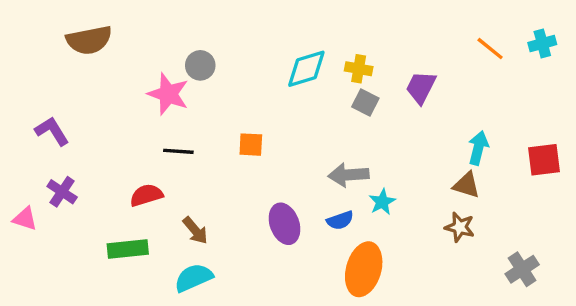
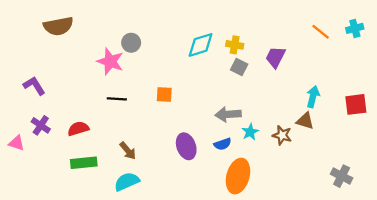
red semicircle: (146, 195) -> (78, 129), moved
brown star: (460, 227) -> (282, 135), moved
gray cross: (522, 269) -> (342, 176), turned -30

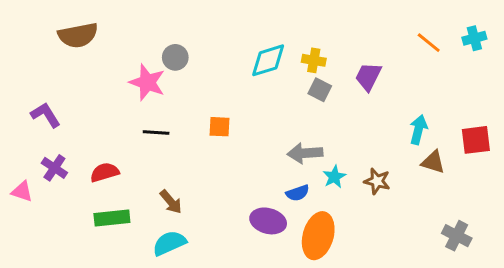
brown triangle: (305, 121) -> (433, 162), moved
purple ellipse: (186, 146) -> (268, 221), moved, turned -55

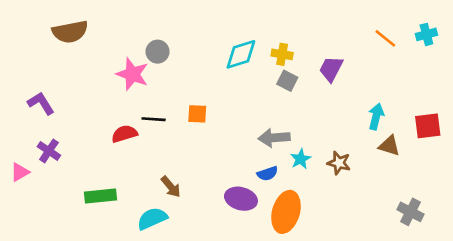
black line: (156, 133) -> (154, 119), moved
red semicircle: (105, 172) -> (124, 134), moved
pink triangle: (22, 191) -> (20, 172), turned -48
brown arrow: (171, 202) -> (171, 187), moved

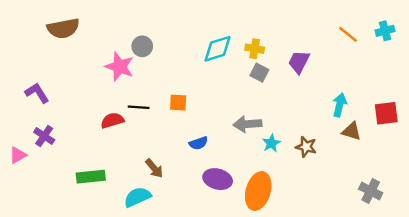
blue semicircle: (267, 173) -> (198, 143), moved

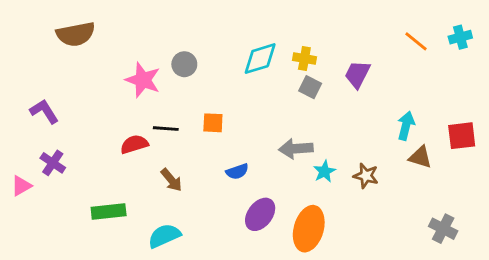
gray circle: (142, 46) -> (184, 64), moved
brown arrow: (154, 168) -> (171, 180), moved
purple ellipse: (218, 179) -> (260, 214), turned -68

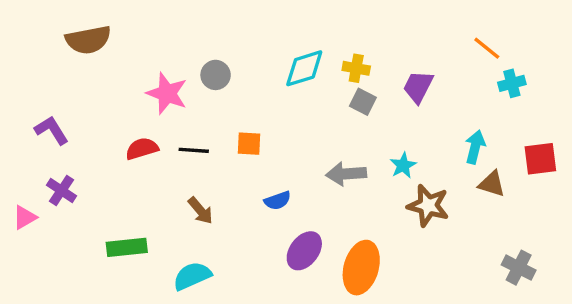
cyan cross: (460, 37) -> (512, 83), moved
red semicircle: (134, 144) -> (142, 149), moved
cyan star: (324, 171) -> (403, 165), moved
brown star: (366, 176) -> (428, 206), size x1.4

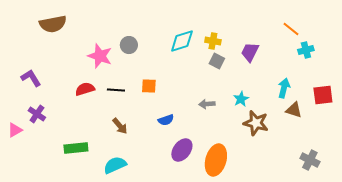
gray arrow: (346, 174) -> (207, 104), size x0.7

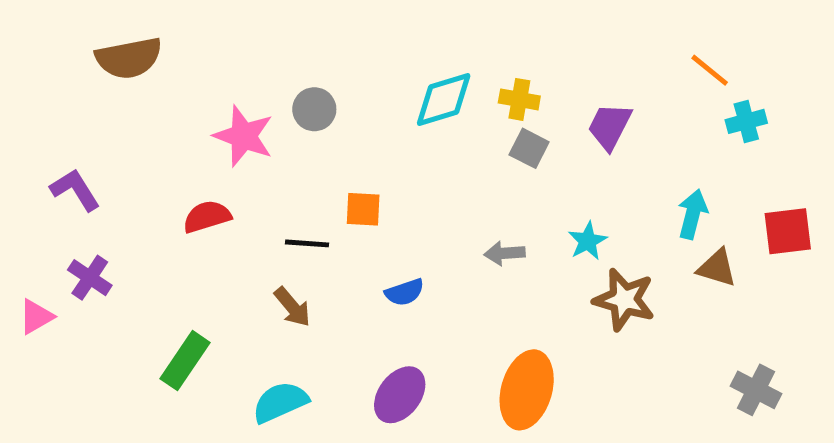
black line: (116, 90) -> (307, 243), moved
green rectangle: (76, 148) -> (185, 361), turned -50
purple ellipse: (182, 150) -> (400, 395), moved

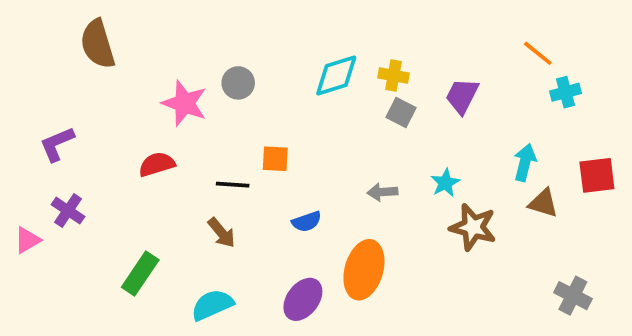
brown semicircle: (129, 58) -> (98, 44), turned 84
purple L-shape: (75, 190) -> (57, 144), turned -81
orange ellipse: (527, 390) -> (364, 270), moved

